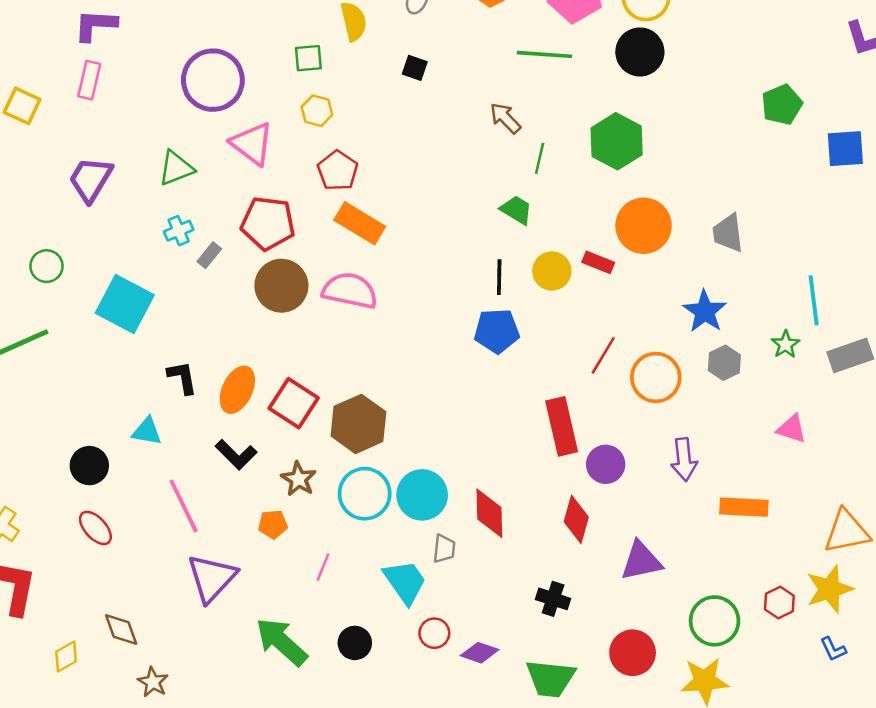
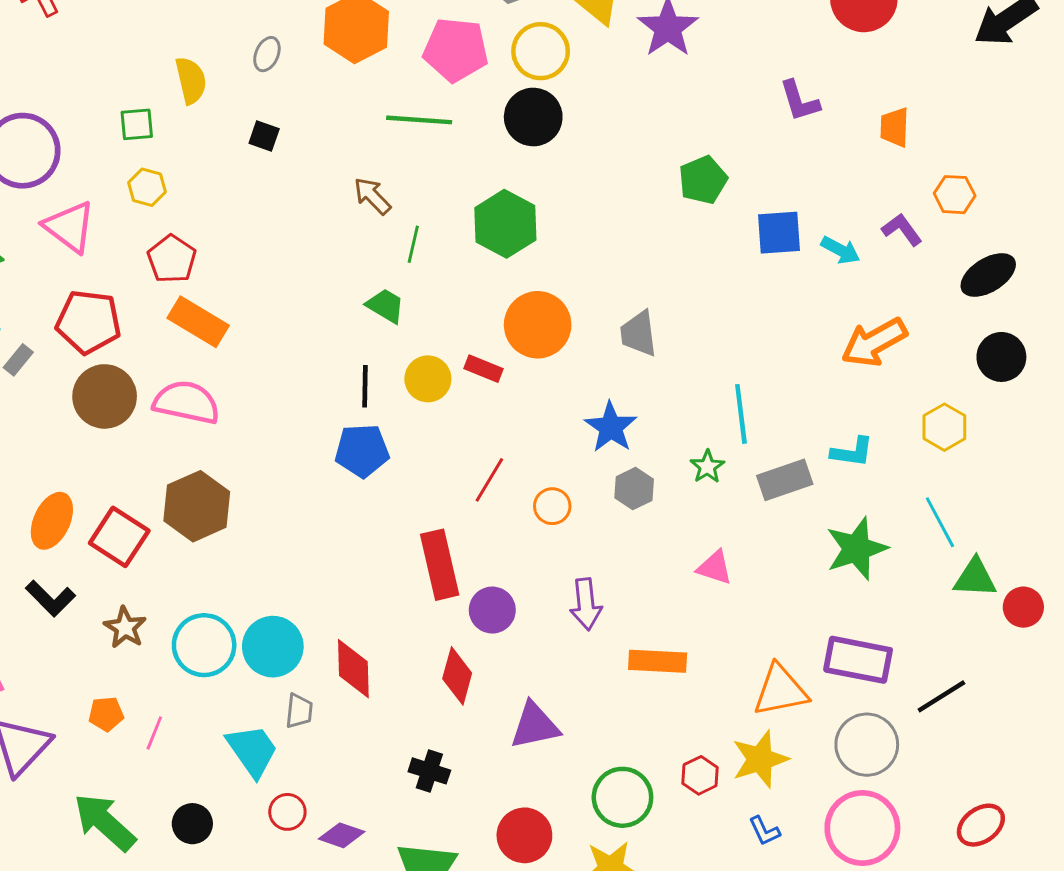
orange circle: (656, 377) -> (552, 506), size x0.6
brown hexagon: (358, 424) -> (197, 506), moved
orange pentagon: (273, 524) -> (106, 714), moved

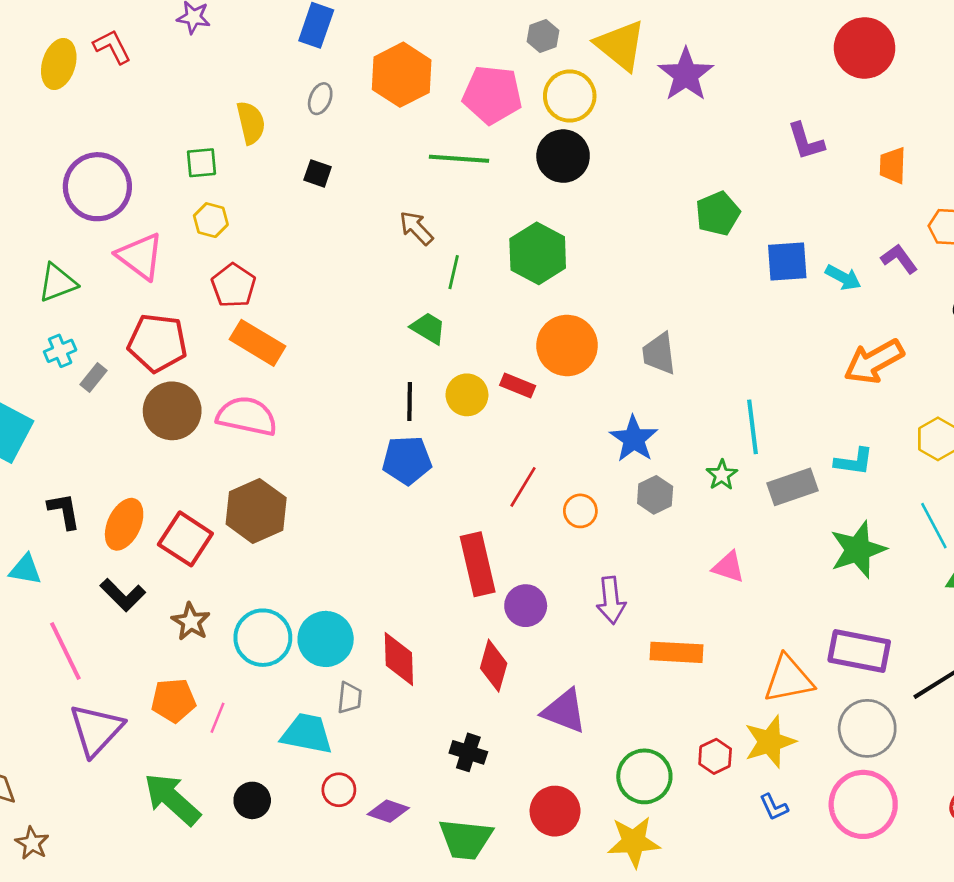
orange pentagon: (106, 714) -> (173, 700), size x1.4
purple triangle: (535, 726) -> (564, 711), turned 33
cyan trapezoid: (252, 750) -> (307, 734), turned -44

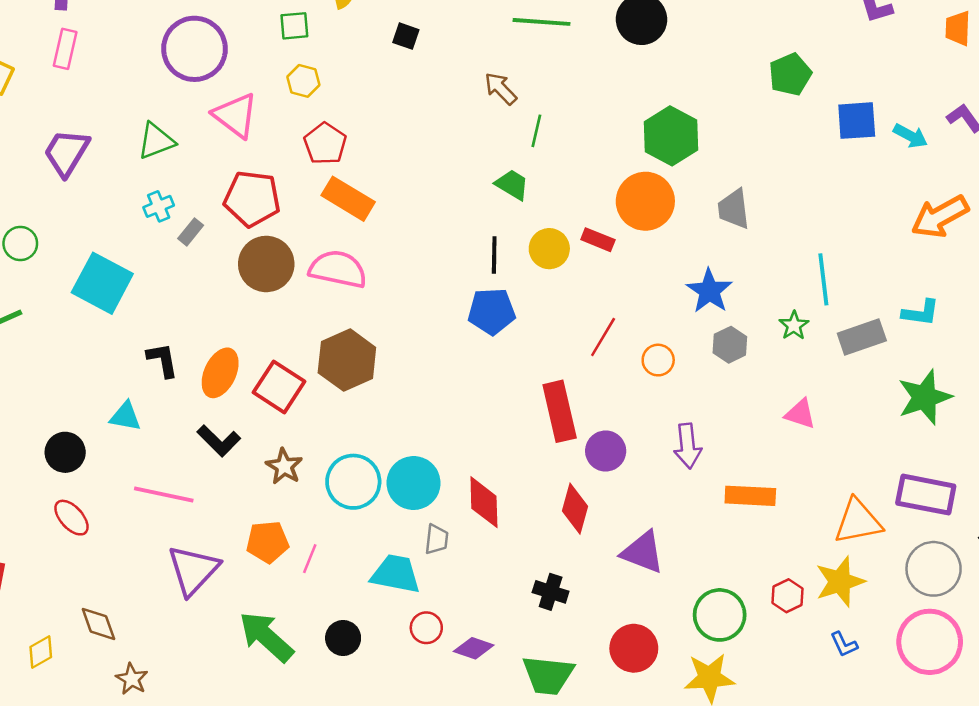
green hexagon: (538, 253) -> (671, 136), moved
pink line: (65, 651) -> (164, 495), turned -52

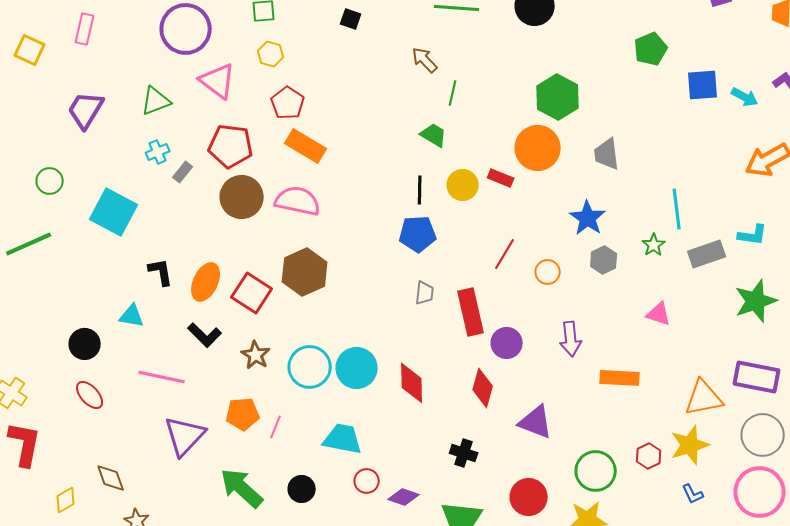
gray trapezoid: (437, 539) -> (425, 293), moved

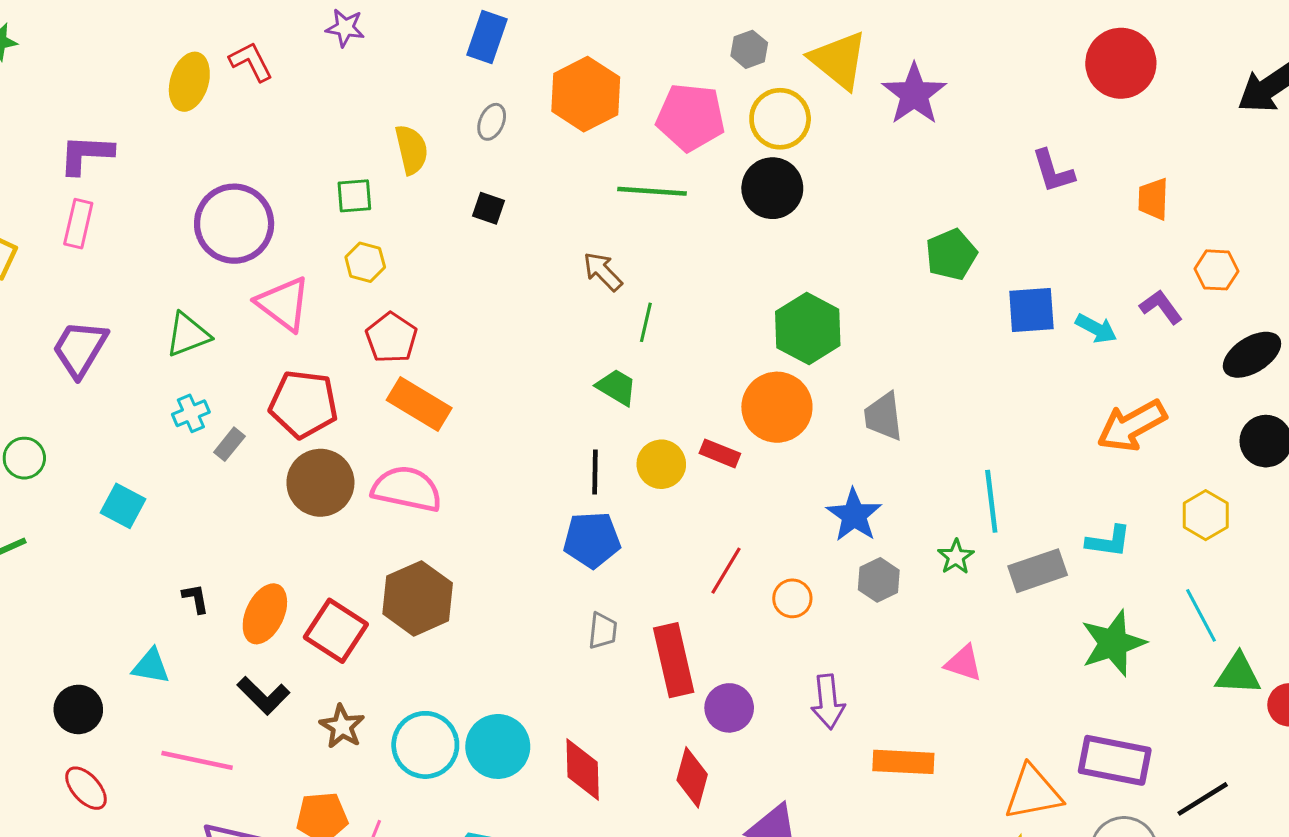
cyan square: (114, 212) -> (123, 506), size x0.6
black L-shape: (161, 272) -> (196, 598), size x0.7

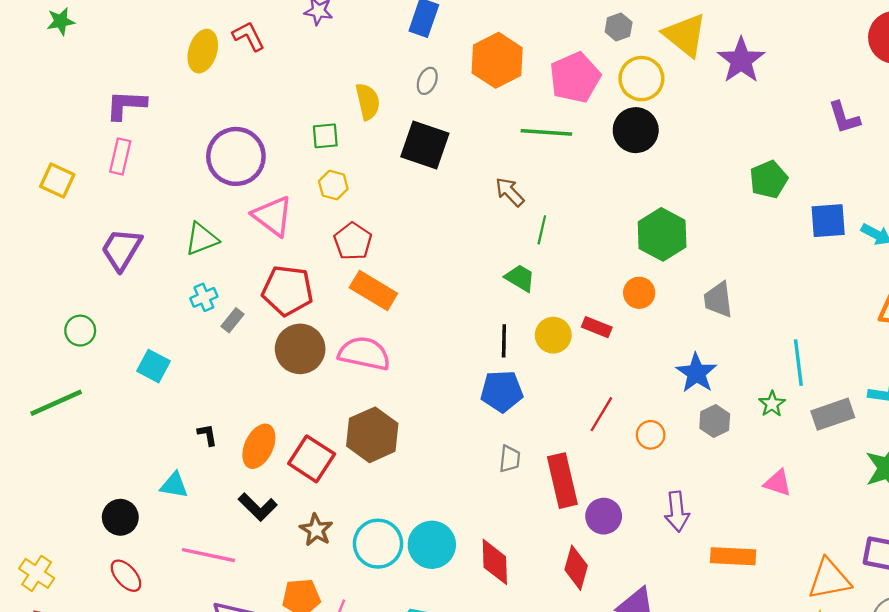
pink pentagon: (691, 117) -> (575, 77), turned -30
black square: (489, 208) -> (425, 145), size x2.0
orange circle: (777, 407) -> (639, 293), size x0.6

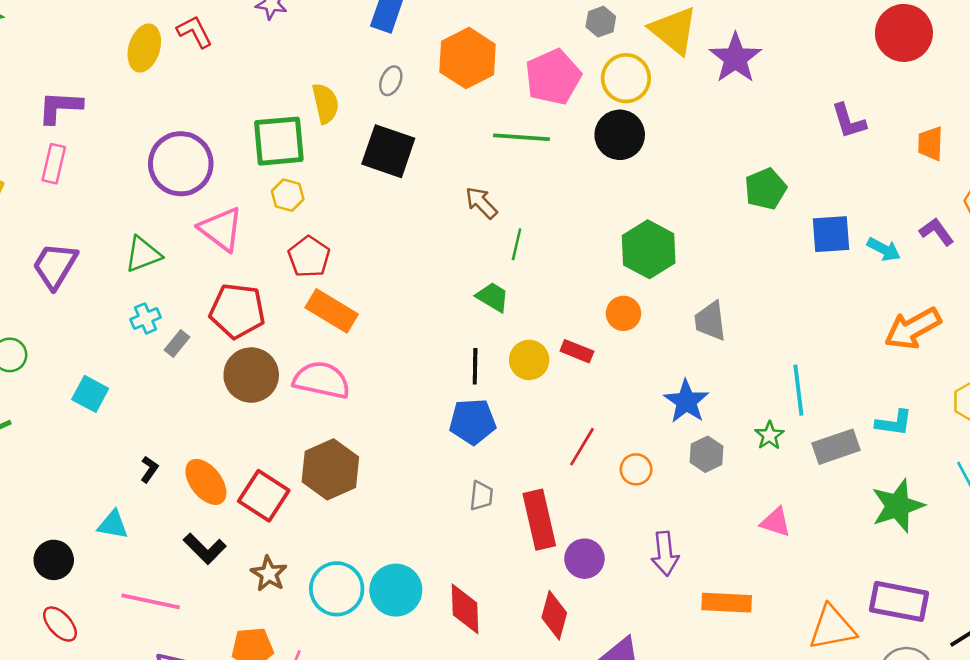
green square: (325, 136) -> (279, 141), size x1.8
black L-shape: (207, 435) -> (149, 469), turned 45
orange ellipse: (259, 446) -> (206, 482), turned -63

